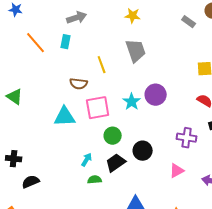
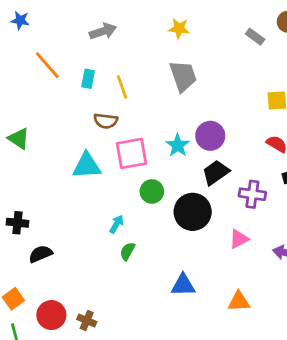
cyan rectangle: (66, 42) -> (88, 79), moved
yellow line: (102, 65) -> (122, 87), moved
black circle: (143, 151) -> (193, 212), size x1.4
black trapezoid: (116, 163) -> (216, 172), moved
green semicircle: (95, 180) -> (127, 251), turned -56

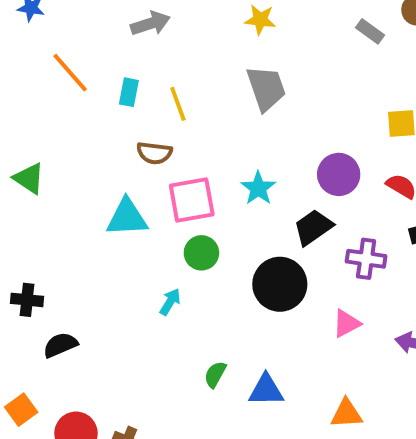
purple circle: (210, 136) -> (339, 174), moved
green circle: (152, 191) -> (201, 253), moved
green semicircle: (127, 251) -> (215, 374), moved

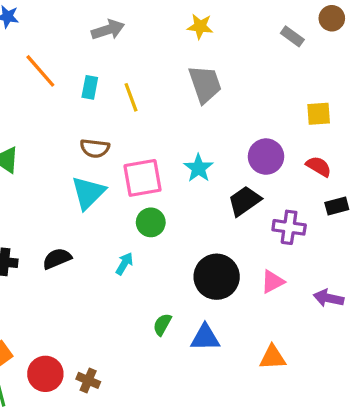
brown semicircle: (154, 153) -> (95, 148), moved
cyan triangle: (127, 218) -> (88, 193), turned -42
black circle: (280, 284) -> (217, 277), moved
black semicircle: (60, 345) -> (57, 259), moved

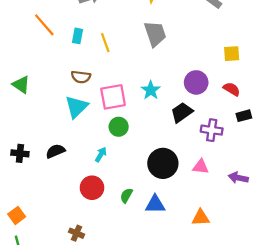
pink triangle: (273, 282) -> (201, 167), turned 35
red circle: (45, 374) -> (92, 188), moved

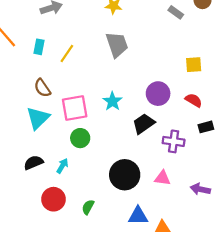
yellow line: (105, 43) -> (67, 54), turned 54
brown semicircle: (81, 77) -> (42, 88), turned 48
black semicircle: (55, 151) -> (33, 163), moved
blue triangle: (155, 204) -> (138, 216), moved

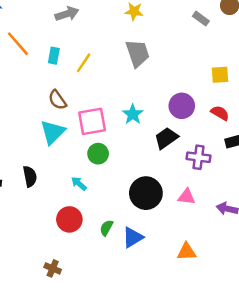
black semicircle: (33, 163) -> (30, 176), moved, turned 102
cyan arrow: (62, 166) -> (79, 184), turned -80
blue triangle: (138, 216) -> (133, 237), moved, turned -30

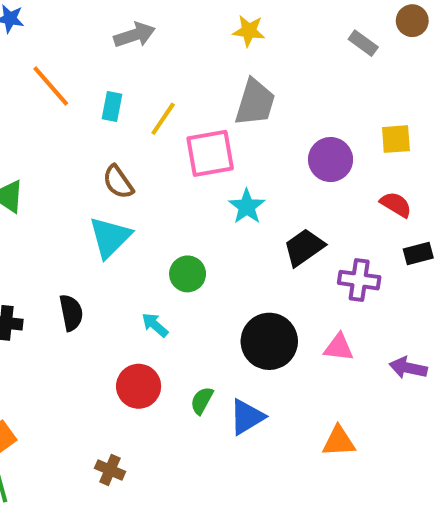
gray trapezoid: (138, 53) -> (255, 102), turned 36
purple circle: (182, 106) -> (331, 160), moved
pink square: (92, 121) -> (210, 153), moved

